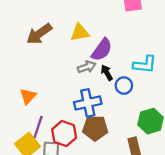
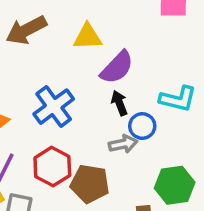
gray arrow: (87, 67) -> (123, 144), moved
blue cross: (88, 103) -> (54, 107), moved, turned -32
red hexagon: (64, 134) -> (52, 167), moved

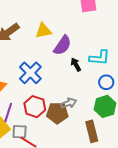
black arrow: (119, 103) -> (76, 64), moved
blue circle: (142, 126) -> (106, 82), moved
gray arrow: (123, 144) -> (69, 103), moved

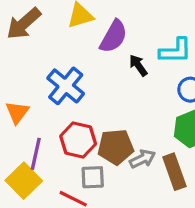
gray arrow: (69, 103) -> (142, 159), moved
gray square: (20, 132) -> (93, 177), moved

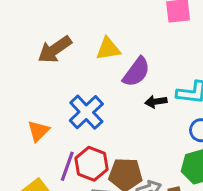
black arrow: (138, 65) -> (156, 102), turned -70
purple line: (36, 154) -> (67, 166), moved

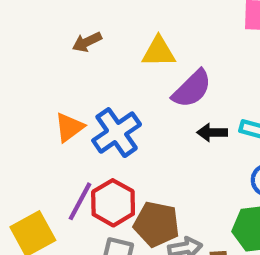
brown arrow: (55, 49) -> (87, 42), size x0.6
orange triangle: (38, 131) -> (69, 127), moved

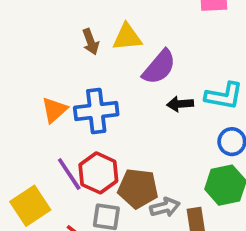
brown arrow: (87, 42) -> (91, 42), moved, turned -80
blue cross: (117, 133) -> (96, 111), turned 33
purple line: (80, 201) -> (69, 174), turned -57

